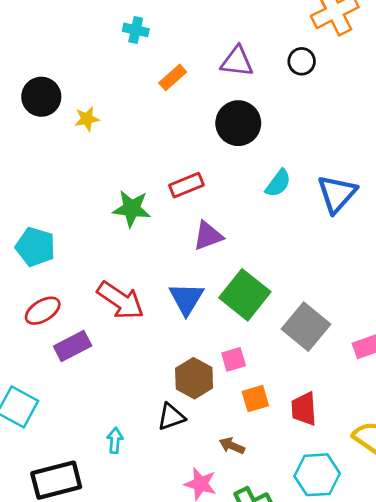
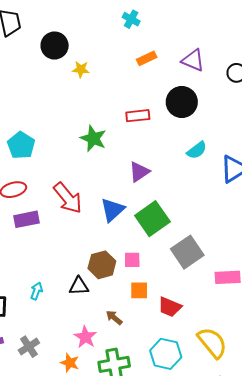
red rectangle: (186, 185) -> (138, 116), moved
purple triangle: (208, 236) -> (139, 172), turned -30
red trapezoid: (304, 409) -> (170, 307), turned -80

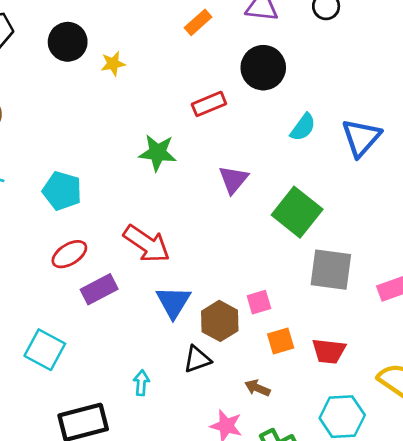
blue triangle: (112, 210) -> (173, 302), moved
green square: (152, 219) -> (297, 212), moved
gray square: (187, 252) -> (331, 270), turned -32

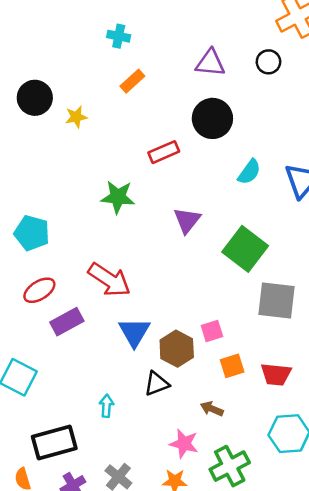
orange rectangle: (198, 22) -> (132, 81), moved

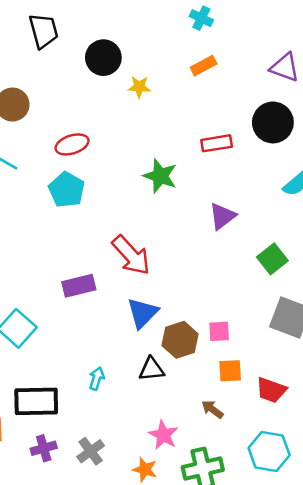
green square: (245, 249) -> (272, 259), size x0.7
red ellipse: (39, 290) -> (72, 144), moved
brown arrow: (212, 409) -> (212, 409), moved

